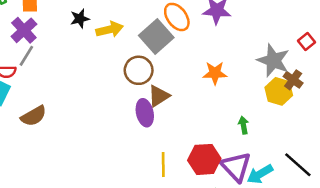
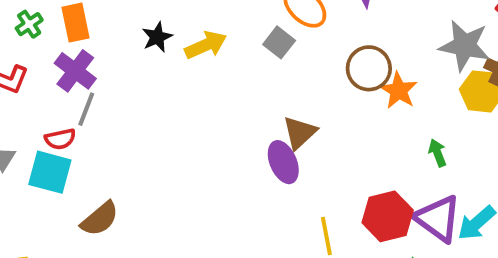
gray square: (156, 36) -> (279, 42), size x0.6
brown circle: (139, 70) -> (369, 68), moved
orange star: (215, 73) -> (399, 90), moved, turned -30
brown semicircle: (34, 116) -> (100, 219), moved

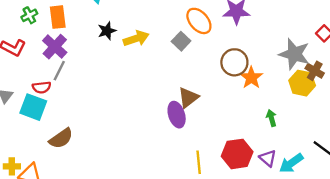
purple triangle: (438, 219) -> (268, 158), size x0.6

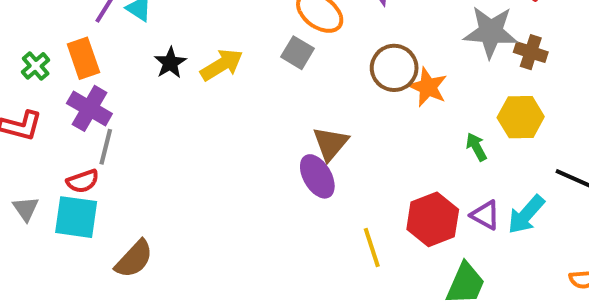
yellow hexagon: (302, 83) -> (521, 117), moved

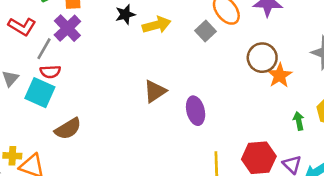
brown triangle: (330, 144) -> (155, 91), moved
gray line: (106, 147) -> (44, 49), moved

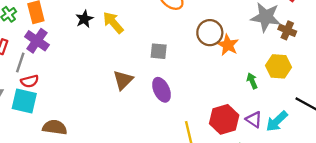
yellow arrow: (157, 25) -> (113, 23), turned -105
gray square: (205, 31) -> (159, 51), moved, turned -30
brown semicircle: (68, 129) -> (55, 127), turned -130

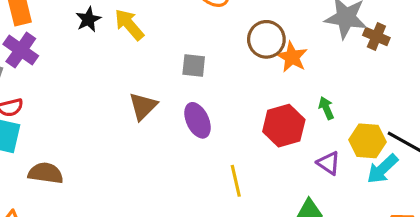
yellow hexagon: (278, 66) -> (367, 141), moved
red hexagon: (224, 119) -> (284, 126), moved
cyan arrow: (277, 121) -> (382, 169), moved

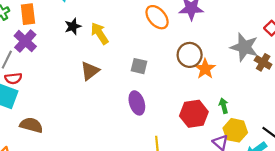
brown triangle: (143, 106) -> (90, 71), moved
yellow hexagon: (367, 141) -> (235, 130), moved

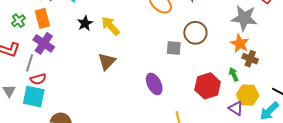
brown cross: (263, 62) -> (250, 59), moved
gray square: (139, 66) -> (174, 48), moved
orange star: (205, 69) -> (240, 44), moved

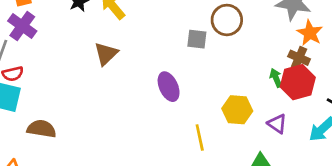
orange star: (240, 44) -> (310, 33), moved
red hexagon: (208, 86) -> (298, 82), moved
yellow hexagon: (248, 95) -> (237, 110), moved

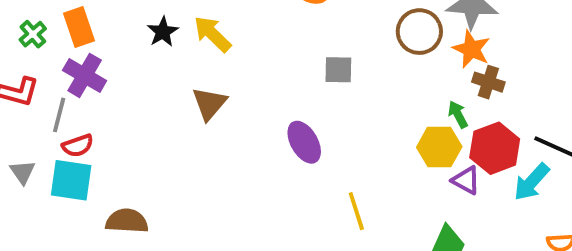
brown circle: (227, 20) -> (419, 32), moved
orange star: (310, 33) -> (471, 49), moved
red hexagon: (298, 82) -> (495, 148), moved
yellow hexagon: (237, 110) -> (439, 147), moved

